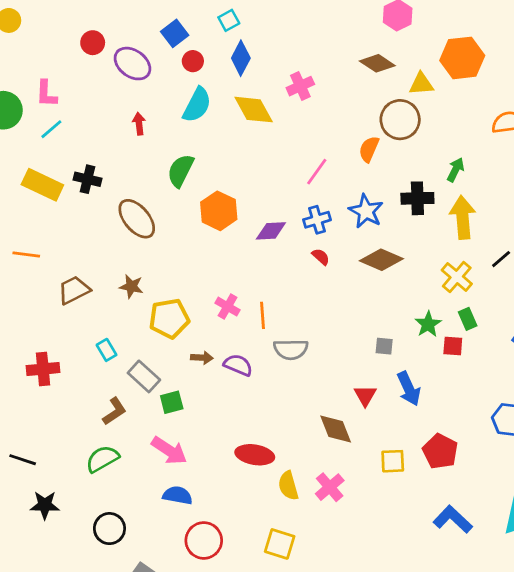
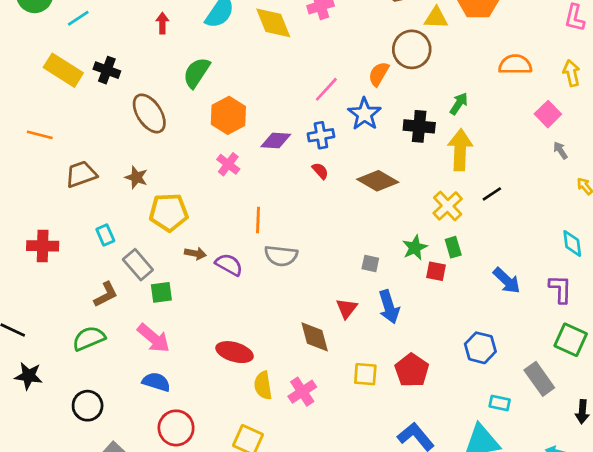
blue star: (366, 211) -> (364, 114), moved
pink cross: (228, 307) -> (228, 164), moved

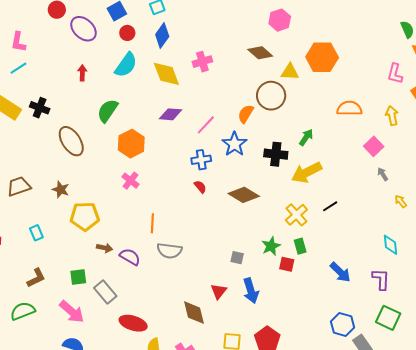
purple diamond: (276, 141) -> (170, 114), moved
yellow arrow: (460, 150) -> (307, 172), turned -120
gray rectangle: (138, 265) -> (105, 292), moved
blue hexagon: (480, 348) -> (343, 324), moved

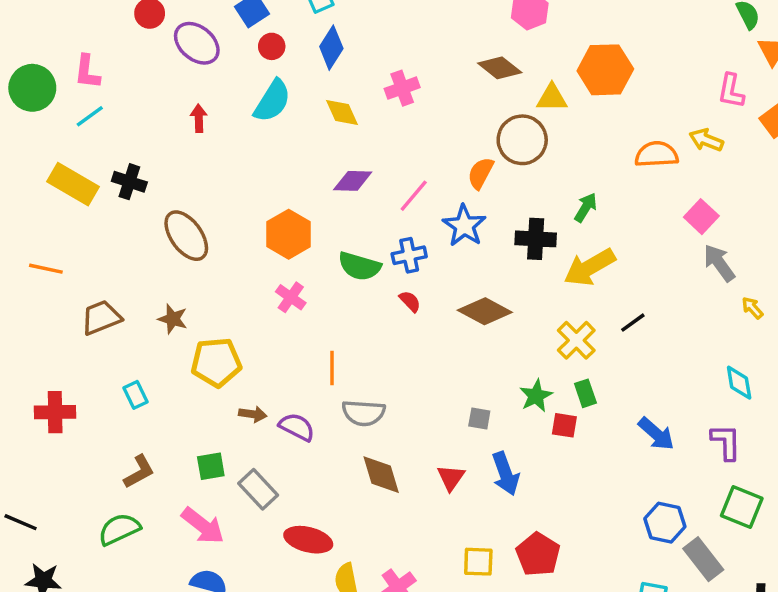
yellow diamond: (166, 74) -> (342, 113), size x0.7
green semicircle: (108, 111) -> (360, 266), moved, turned -105
yellow arrow: (392, 116) -> (706, 140), moved, turned -54
gray arrow: (383, 174) -> (719, 263), size x1.6
brown diamond: (194, 313) -> (381, 475), moved

